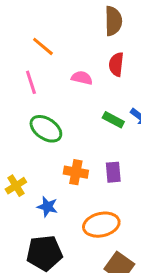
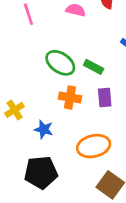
green rectangle: (113, 120) -> (94, 67), moved
green ellipse: (46, 129) -> (60, 63), moved

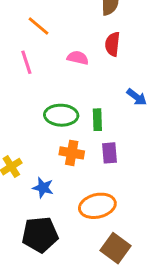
green ellipse: (60, 63) -> (61, 115), turned -32
green rectangle: (94, 67) -> (97, 120), turned 60

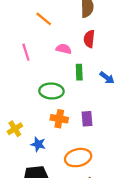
orange line: (38, 26) -> (44, 19), moved
green rectangle: (97, 120) -> (79, 72), moved

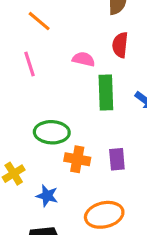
orange line: (44, 19) -> (39, 21), moved
green rectangle: (79, 72) -> (106, 93), size x1.5
green ellipse: (51, 91) -> (52, 132), moved

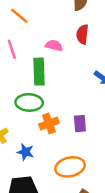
green rectangle: (106, 93) -> (39, 72), moved
orange cross: (77, 159) -> (49, 124), turned -30

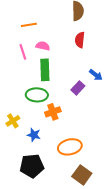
orange line: (19, 16) -> (29, 25), turned -49
pink semicircle: (54, 46) -> (43, 46), moved
purple rectangle: (80, 124) -> (78, 88), moved, turned 48

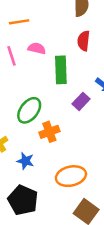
green rectangle: (45, 70) -> (61, 70), moved
green ellipse: (37, 95) -> (29, 110), turned -55
black pentagon: (32, 166) -> (23, 200), turned 30

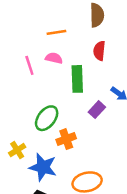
orange line: (19, 22) -> (56, 32), moved
blue star: (25, 161) -> (43, 167), size x1.6

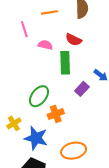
orange line: (56, 32) -> (49, 12), moved
red semicircle: (99, 51) -> (74, 40), moved, turned -70
pink line: (29, 65) -> (24, 29), moved

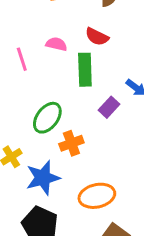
pink line: (24, 29) -> (22, 59), moved
blue star: (36, 138) -> (43, 178), turned -30

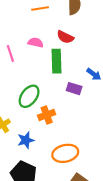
purple rectangle: (109, 107) -> (74, 89), turned 64
blue star: (43, 178) -> (26, 140), size x0.7

